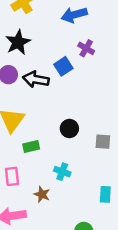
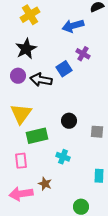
green rectangle: (31, 146) -> (37, 136), size x1.5
brown star: (42, 194) -> (45, 184), moved

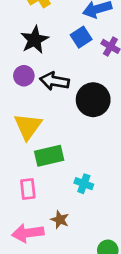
blue square: (64, 69) -> (81, 37), moved
black circle: (69, 121) -> (93, 100), moved, size x1.6

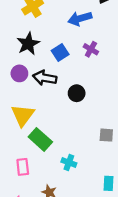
blue square: (81, 37) -> (60, 53), moved
black circle: (93, 100) -> (77, 93), size x0.6
green rectangle: (49, 156) -> (40, 139), turned 55

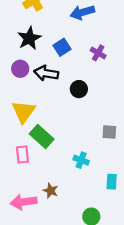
purple cross: (91, 49) -> (98, 53), moved
cyan cross: (69, 163) -> (81, 160), moved
pink rectangle: (23, 167) -> (22, 155), moved

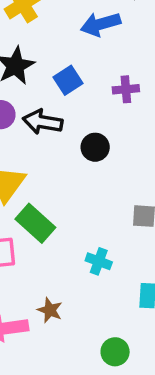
purple cross: (98, 53) -> (126, 89), turned -35

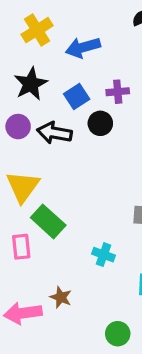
blue arrow: (101, 24) -> (83, 47), moved
purple cross: (126, 89) -> (118, 92), moved
black circle: (95, 147) -> (100, 123), moved

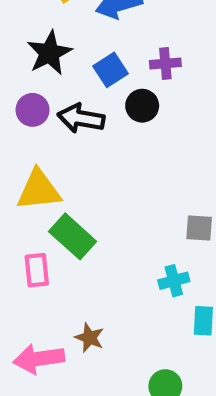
yellow triangle: (23, 187) -> (39, 190), turned 48
cyan cross: (103, 255) -> (174, 281), moved, turned -35

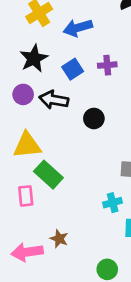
black circle: (142, 106) -> (94, 118), moved

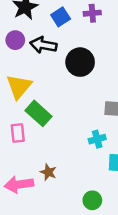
black circle: (94, 118) -> (80, 62), size x1.5
yellow triangle: (27, 145) -> (19, 87), turned -44

